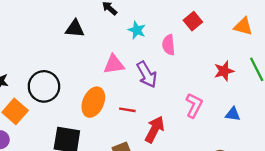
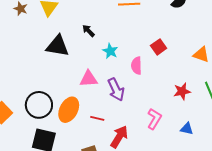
black triangle: (75, 29) -> (57, 46), size x1.4
black circle: (44, 86) -> (39, 105), moved

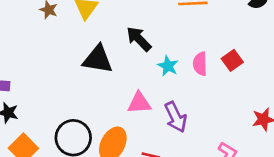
black arrow: (88, 31) -> (139, 39), size x1.5
pink semicircle: (136, 66) -> (200, 64), moved

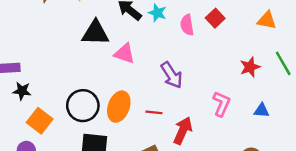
cyan star: (168, 66) -> (157, 13), moved
pink triangle: (139, 103) -> (124, 53), moved, turned 30

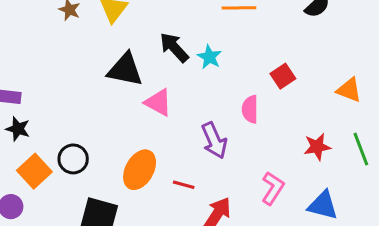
pink semicircle: (187, 25) -> (250, 109), moved
black circle: (83, 106) -> (73, 159), moved, size x0.7
blue triangle: (261, 110) -> (323, 205), size x1.5

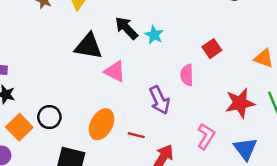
red star: (317, 147) -> (240, 103), size x1.4
blue triangle: (323, 205) -> (245, 149), turned 40

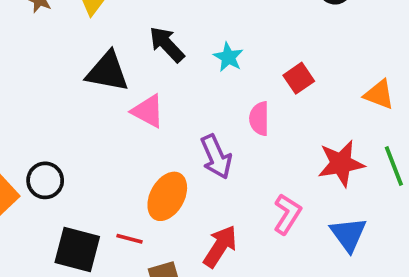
cyan star: (154, 35) -> (228, 57), moved
orange ellipse: (102, 124) -> (167, 196), moved
red line: (136, 135) -> (130, 239), moved

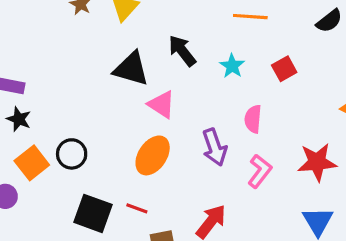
red square: (299, 78) -> (284, 69), moved
orange ellipse: (167, 196) -> (153, 155), moved
pink L-shape: (287, 214) -> (260, 171), moved

